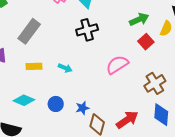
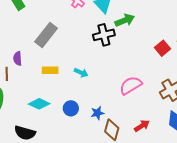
green arrow: (139, 19) -> (125, 20), moved
pink semicircle: (117, 65) -> (131, 85), moved
red arrow: (127, 120) -> (142, 126), size x0.7

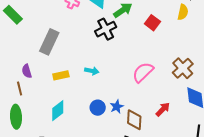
red square: (163, 48) -> (152, 23), moved
cyan diamond: (39, 104) -> (58, 111), turned -50
blue circle: (71, 108) -> (98, 108), moved

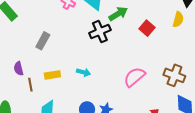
gray rectangle: (49, 42) -> (43, 41), size x0.7
brown cross: (183, 68) -> (174, 75), turned -30
brown line: (20, 89) -> (30, 85), moved

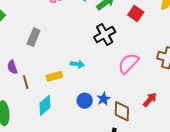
black cross: (100, 32) -> (105, 35), moved
yellow rectangle: (52, 75) -> (54, 76), moved

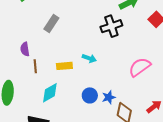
black cross: (105, 35) -> (111, 26), moved

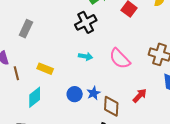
cyan arrow: (89, 58) -> (86, 56), moved
yellow rectangle: (64, 66) -> (45, 69), turned 35
pink semicircle: (140, 67) -> (120, 59), turned -90

